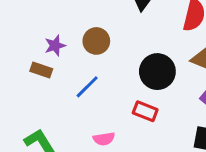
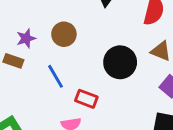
blue line: (87, 87) -> (56, 76), turned -75
red rectangle: (145, 111) -> (86, 99), moved

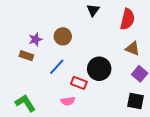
black circle: (120, 62) -> (99, 69), moved
blue line: (56, 76) -> (57, 67), turned 72

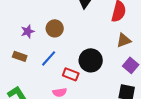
brown triangle: (133, 49) -> (124, 40), turned -42
brown rectangle: (26, 56) -> (20, 56), moved

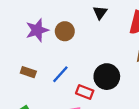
brown circle: (55, 28) -> (65, 31), moved
purple star: (28, 31) -> (37, 30), moved, size x1.5

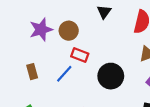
brown rectangle: (28, 72) -> (32, 72), turned 56
red rectangle: (85, 92) -> (80, 55), moved

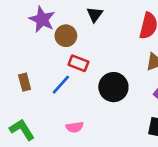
black triangle: (104, 12) -> (95, 14), moved
purple star: (41, 30) -> (42, 19), moved, turned -30

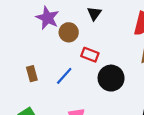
red rectangle: (78, 63) -> (90, 55), moved

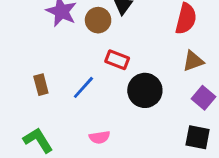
brown circle: (69, 32) -> (98, 20), moved

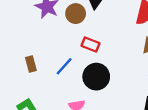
black circle: (145, 90) -> (96, 77), moved

